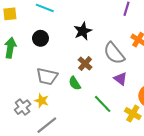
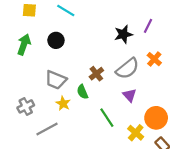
black star: (83, 31) -> (123, 34), moved
gray semicircle: (114, 53) -> (127, 69), turned -100
yellow star: (42, 101) -> (63, 103), moved

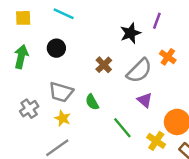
brown cross: (96, 74) -> (104, 65), moved
yellow star: (63, 103) -> (63, 118), moved
gray cross: (26, 106) -> (29, 109), moved

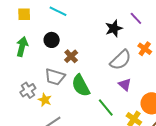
purple line: (157, 21) -> (136, 18), turned -64
brown cross: (104, 65) -> (71, 56), moved
green semicircle: (92, 102) -> (81, 86), size x1.6
yellow star: (63, 118) -> (45, 100), moved

